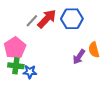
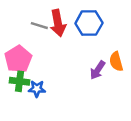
red arrow: (47, 19) -> (58, 23), turned 125
gray line: (32, 21) -> (39, 26), turned 64

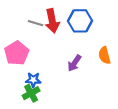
purple arrow: (98, 70) -> (74, 63), moved
green cross: (20, 81) -> (31, 93), moved, turned -36

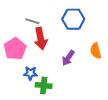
red arrow: (52, 21) -> (41, 39), moved
green cross: (31, 93) -> (44, 85), moved, turned 35

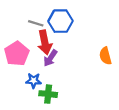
blue hexagon: (73, 19) -> (60, 21), moved
purple arrow: (68, 58) -> (50, 58), moved

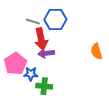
pink pentagon: (17, 54) -> (15, 64), moved
purple arrow: (50, 58) -> (46, 53), turned 49

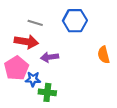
blue hexagon: (55, 19) -> (75, 21), moved
red arrow: (41, 39) -> (26, 42), moved, turned -70

